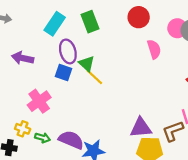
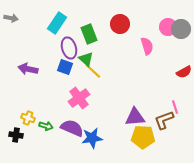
red circle: (139, 17) -> (120, 24), moved
green rectangle: (90, 22) -> (89, 34), moved
purple arrow: (23, 58) -> (28, 69), moved
pink cross: (39, 101) -> (79, 98), moved

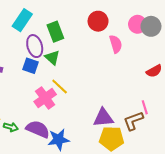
red circle: (120, 24) -> (98, 21), moved
yellow line: (93, 71) -> (60, 87), moved

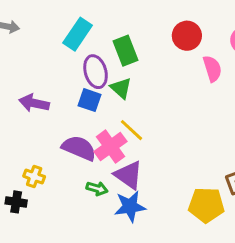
purple triangle: (103, 118) -> (128, 175), moved, turned 40
green arrow: (11, 127) -> (97, 188), moved
purple semicircle: (38, 129) -> (79, 148), moved

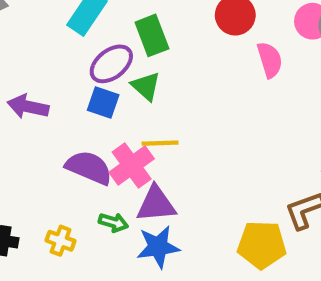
purple ellipse: (96, 72) -> (111, 64), turned 68
yellow line: (131, 130) -> (160, 143), turned -45
purple triangle: (128, 175) -> (156, 204), turned -40
yellow cross: (34, 176) -> (61, 241), moved

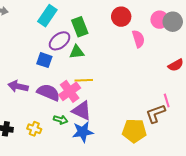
green triangle: (146, 86) -> (77, 52), turned -49
blue square: (103, 102) -> (44, 60), moved
purple arrow: (28, 107) -> (18, 86), moved
purple triangle: (156, 204) -> (82, 111), turned 30

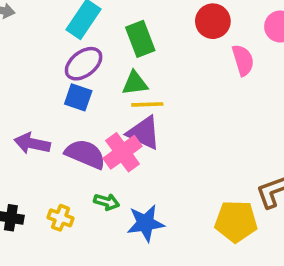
purple ellipse: (60, 41) -> (84, 64), moved
yellow line: (84, 80) -> (147, 104), moved
purple triangle: (82, 111) -> (144, 133), moved

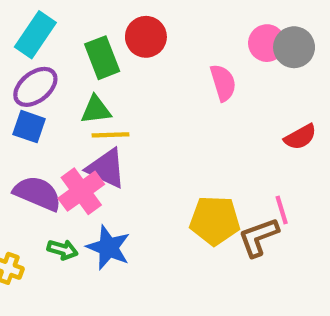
red circle: (213, 21) -> (146, 37), moved
yellow pentagon: (236, 221) -> (215, 220), moved
blue star: (146, 223) -> (108, 248), moved, turned 30

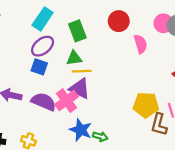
red circle: (146, 37) -> (119, 21), moved
yellow pentagon: (215, 220) -> (146, 105), moved
brown L-shape: (259, 237) -> (159, 124), turned -55
green arrow: (62, 250) -> (100, 136), moved

